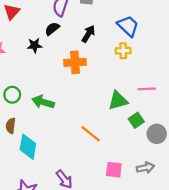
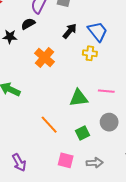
black arrow: (88, 34) -> (70, 31), moved
orange cross: (75, 62) -> (44, 57), turned 36
green square: (136, 120) -> (82, 133), moved
gray circle: (157, 134) -> (109, 122), moved

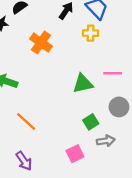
orange line: (49, 125) -> (26, 121), moved
pink square: (66, 160) -> (75, 154), turned -35
gray arrow: (95, 163) -> (106, 141), moved

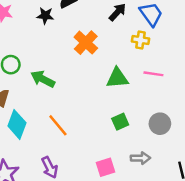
pink line: (113, 73) -> (153, 74), moved
green triangle: (83, 84) -> (117, 78), moved
green square: (91, 122) -> (120, 122), moved

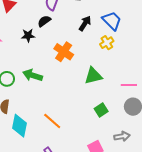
yellow cross: (141, 40) -> (107, 43), turned -32
pink line: (153, 74) -> (129, 85), moved
green arrow: (43, 79) -> (33, 75), moved

